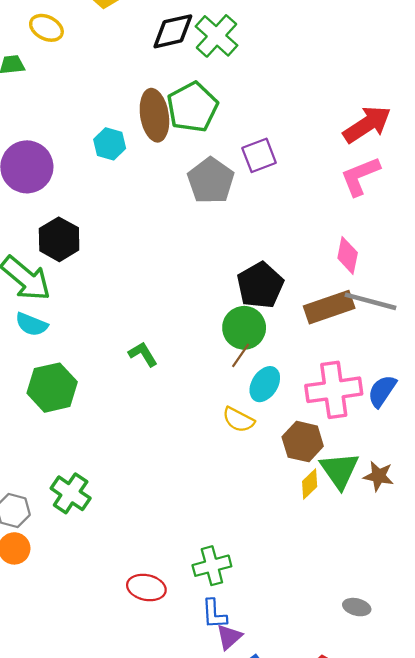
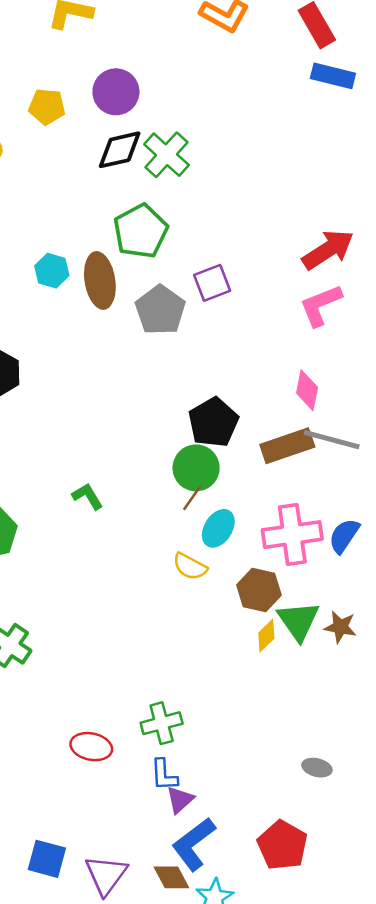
brown ellipse: (154, 115) -> (100, 280), moved

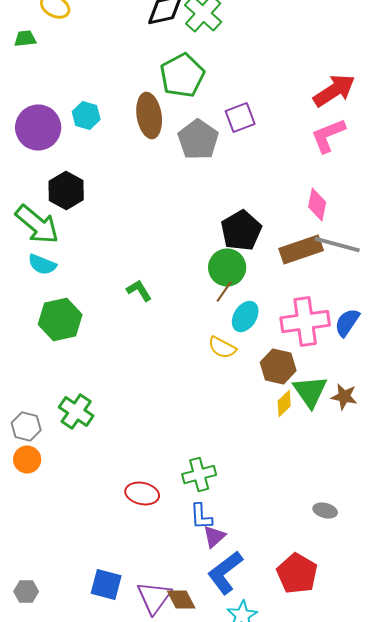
cyan hexagon: (52, 271) -> (86, 116), moved
brown diamond: (171, 877) -> (181, 600), moved

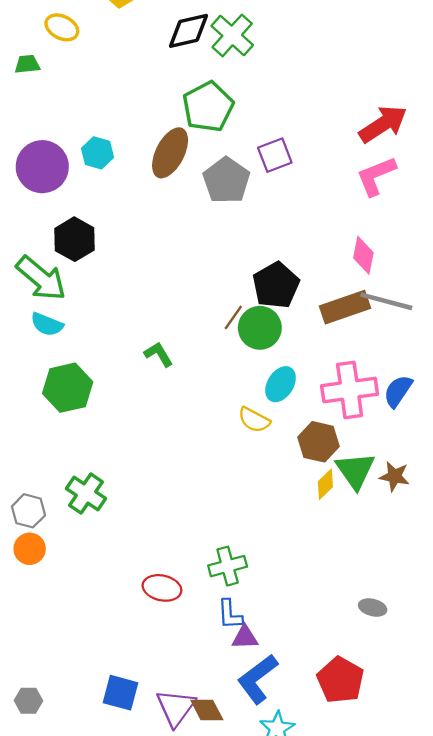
brown ellipse: (149, 116) -> (170, 153), turned 36
brown line: (224, 292) -> (233, 317), moved
purple triangle: (214, 536) -> (245, 637), turned 40

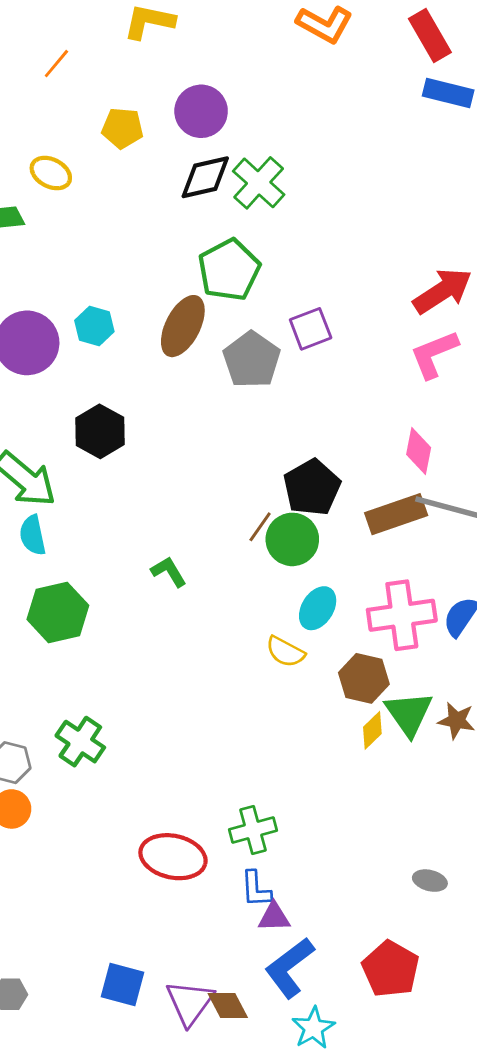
black hexagon: (75, 239) -> (100, 431), moved
cyan semicircle: (47, 324) -> (33, 535), turned 56
red ellipse: (162, 588) -> (173, 857), size x1.4

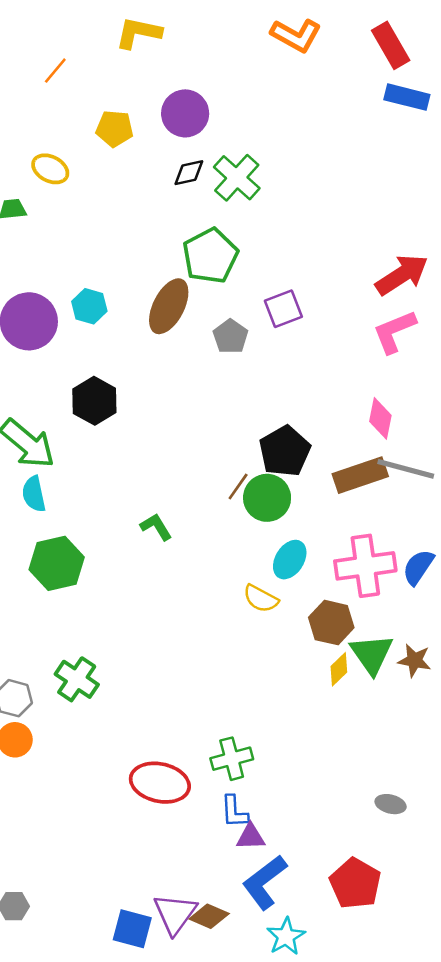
black diamond: (205, 177) -> (189, 173), size x0.7
gray pentagon: (252, 360) -> (230, 336), size x0.7
blue square: (122, 984) -> (132, 929), moved
brown diamond: (228, 1005) -> (209, 916), turned -39

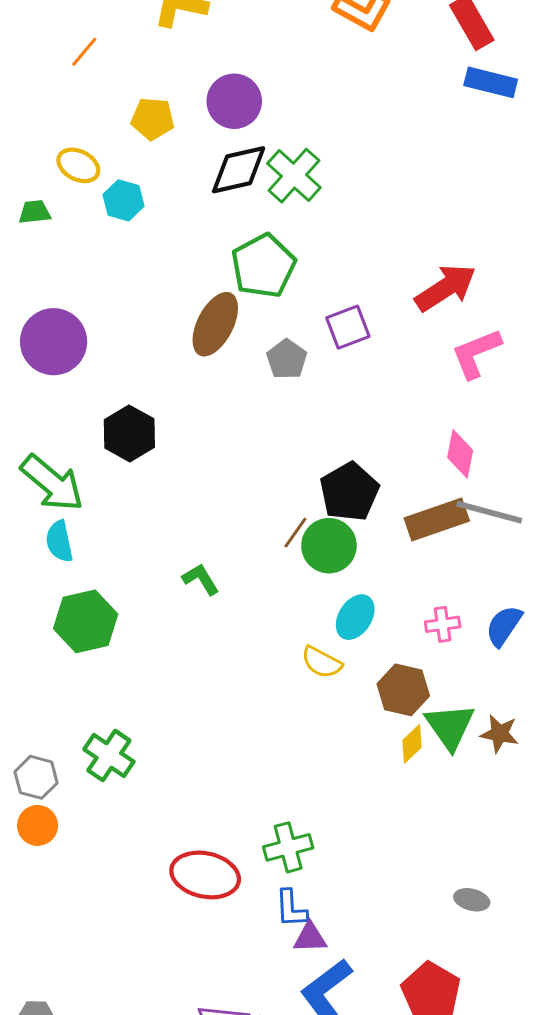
black diamond: (189, 173) -> (239, 170), size x1.6
red arrow: (402, 275) -> (446, 288), moved
cyan hexagon: (89, 306) -> (123, 200), moved
pink cross: (365, 566) -> (443, 624), size x0.5

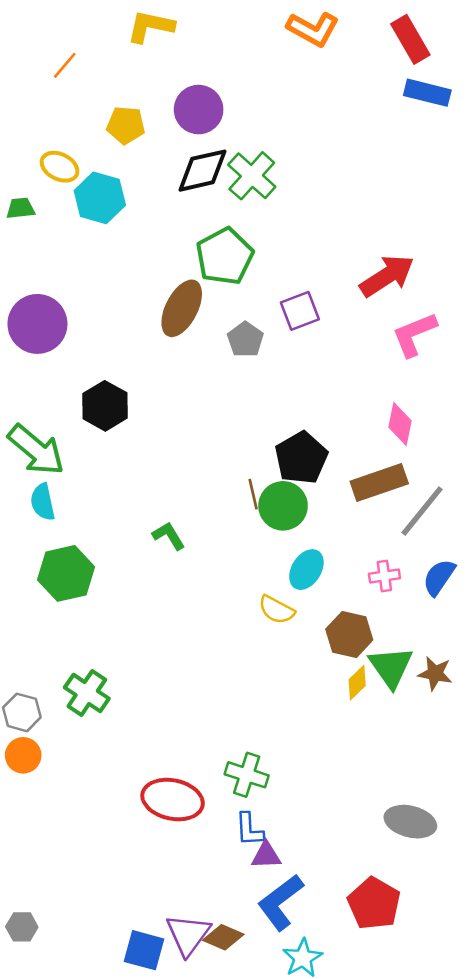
cyan hexagon: (123, 200) -> (100, 198), size x1.4
gray line: (489, 512) -> (422, 511), moved, turned -66
brown line: (295, 533) -> (253, 494), turned -48
green cross: (288, 847) -> (247, 775), turned 33
gray ellipse: (472, 900) -> (410, 822), size x1.6

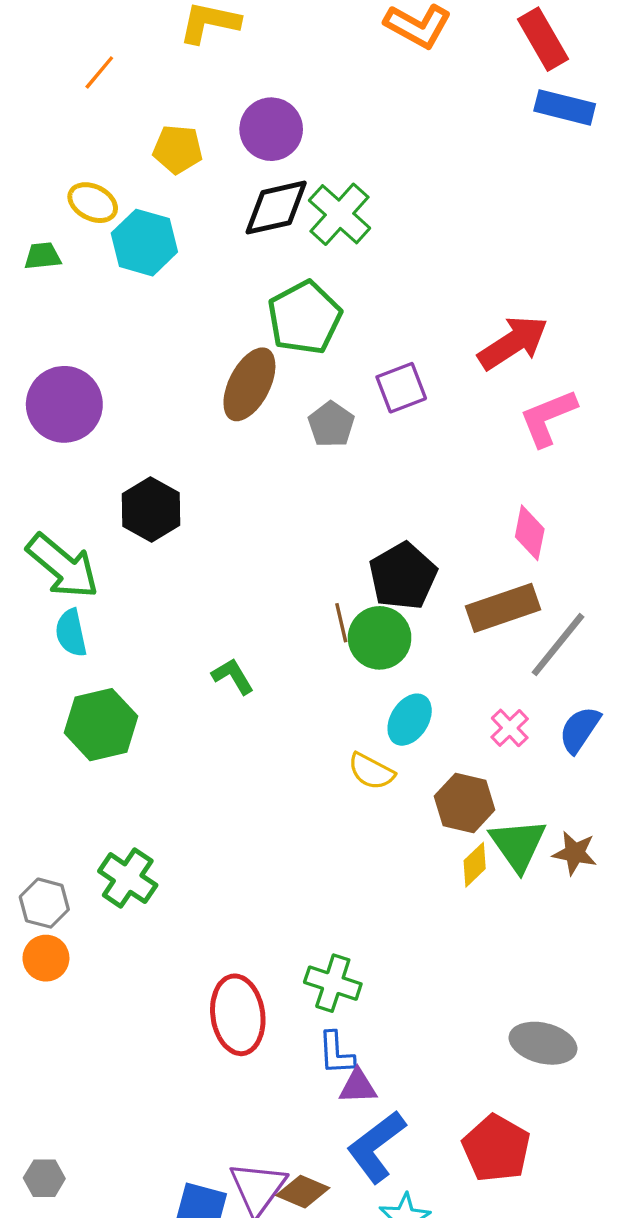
pink cross: (384, 576) -> (510, 728), turned -36
red ellipse: (173, 800) -> (238, 1015), turned 70

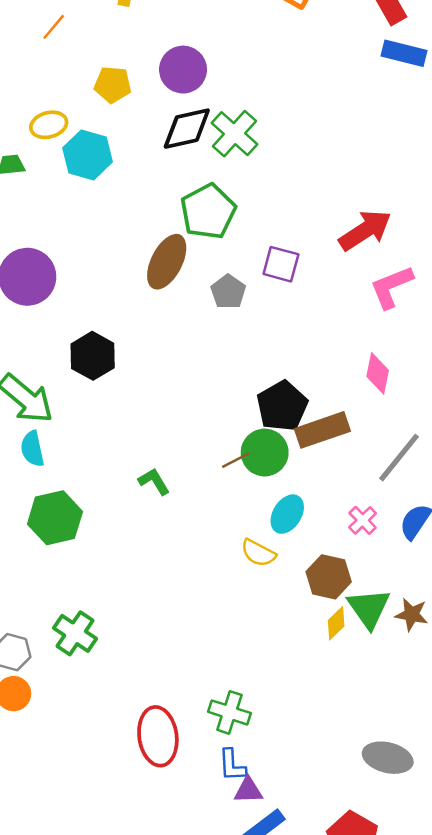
yellow ellipse: (93, 203) -> (49, 125), turned -42
purple square: (401, 388) -> (281, 264), turned 36
brown rectangle: (503, 608) -> (322, 430), moved
brown line: (341, 623) -> (236, 460), moved, turned 76

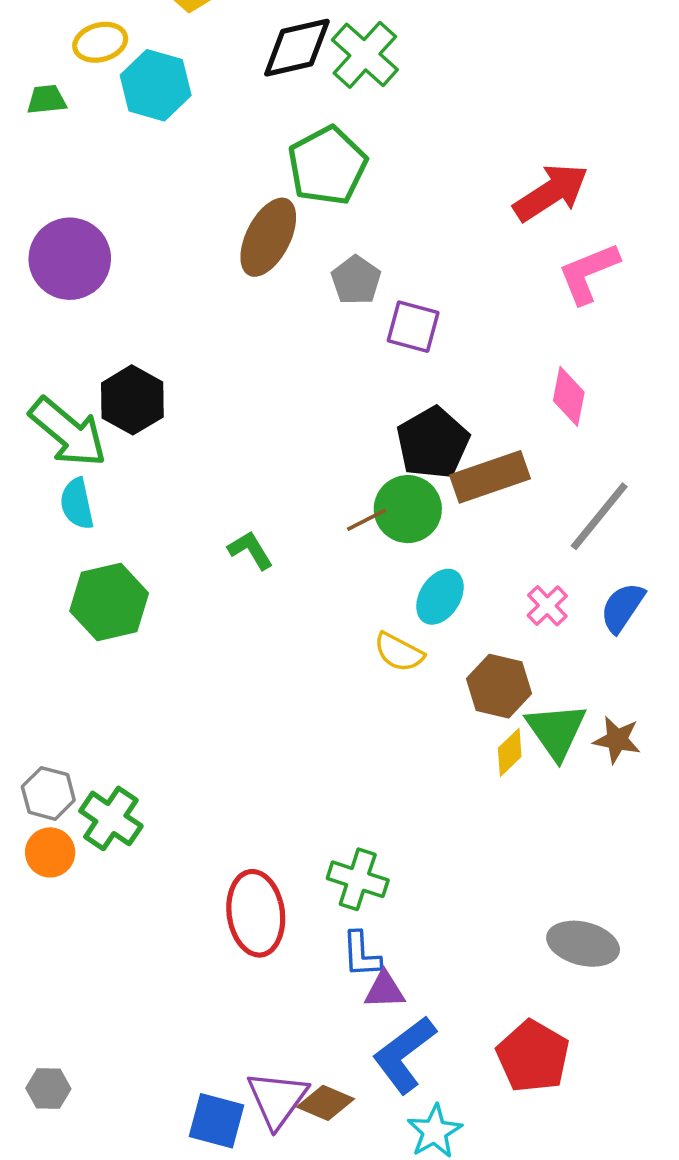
purple square: (281, 264) -> (413, 327), moved
black hexagon: (93, 356) -> (132, 400), moved
green cross: (75, 633) -> (111, 818), moved

